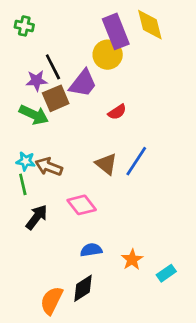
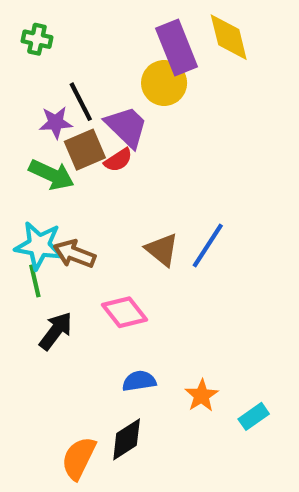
purple trapezoid: (83, 83) -> (127, 127), turned -84
red semicircle: (117, 112) -> (118, 160), moved
cyan star: (26, 161) -> (39, 246), size x1.6

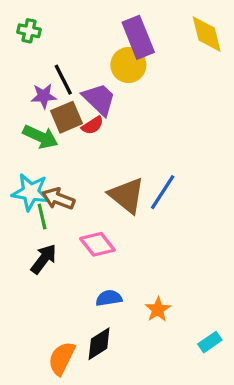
yellow diamond: (229, 37) -> (207, 34), moved
brown triangle: (162, 250) -> (127, 195), size x1.4
green line: (35, 281) -> (42, 217), moved
cyan rectangle: (254, 416) -> (210, 342), moved

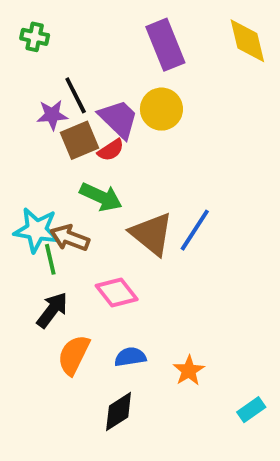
yellow circle: (128, 65) -> (161, 109), moved
green arrow: (40, 137) -> (101, 197), moved
orange semicircle: (62, 358) -> (74, 355), moved

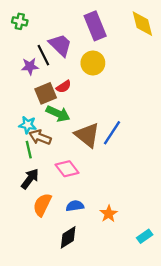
purple trapezoid: (119, 119) -> (60, 45), moved
brown square: (80, 140) -> (46, 93), moved
cyan star: (37, 230) -> (28, 125), moved, size x0.7

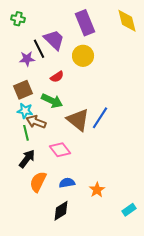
brown square: (46, 93) -> (23, 90), moved

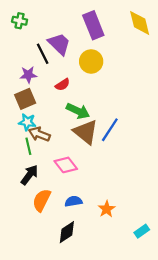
purple star: (27, 59) -> (28, 75), moved
green arrow: (52, 101) -> (78, 111), moved

